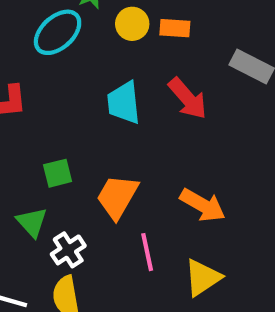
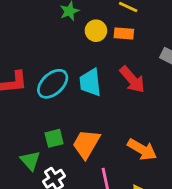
cyan ellipse: (58, 32) -> (53, 84), moved
green square: (58, 173) -> (54, 138), moved

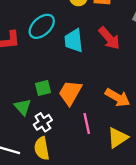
cyan ellipse: (53, 84) -> (42, 26), moved

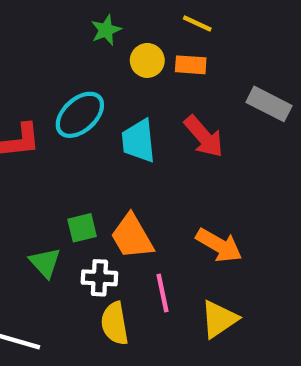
orange trapezoid: (70, 93) -> (132, 237), turned -60
white cross: (43, 122) -> (99, 278), moved, turned 36
yellow semicircle: (42, 148) -> (115, 323), moved

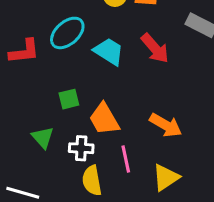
cyan trapezoid: (139, 141) -> (109, 51), turned 128
green square: (82, 228) -> (69, 99), moved

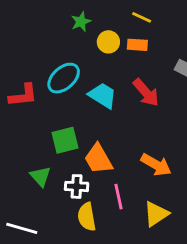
green square: (69, 99) -> (65, 140), size x1.4

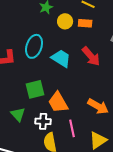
cyan ellipse: (64, 78) -> (34, 46), turned -30

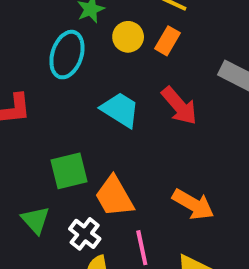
orange rectangle: (85, 23) -> (167, 41), turned -64
cyan ellipse: (34, 46) -> (67, 55), moved
white cross: (43, 121) -> (85, 234), turned 35

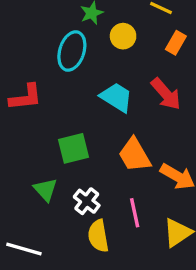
orange rectangle: (167, 41) -> (176, 43), moved
orange trapezoid: (114, 196) -> (135, 155), moved

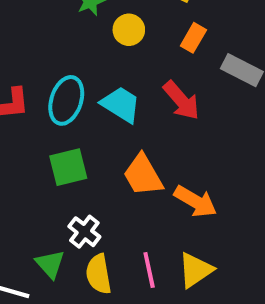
cyan ellipse: (72, 51) -> (66, 100), moved
green triangle: (45, 190) -> (50, 264), moved
pink line: (135, 213) -> (149, 270), moved

